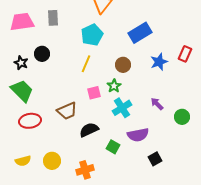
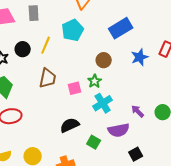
yellow line: (86, 64) -> (46, 45), moved
purple arrow: (157, 104) -> (138, 111), moved
brown trapezoid: (67, 111) -> (48, 78), moved, turned -55

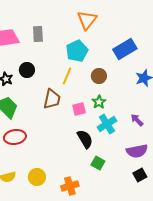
yellow line: (46, 45) -> (67, 76), moved
brown circle: (104, 60) -> (99, 76), moved
purple arrow: (138, 111) -> (137, 120), moved
black semicircle: (70, 125) -> (85, 139), moved, turned 84
purple semicircle: (119, 130) -> (137, 151), moved

